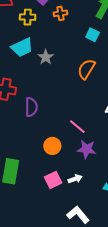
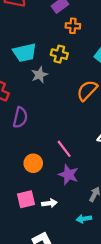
yellow cross: (28, 17) -> (59, 54), moved
gray star: (46, 57) -> (39, 75), moved

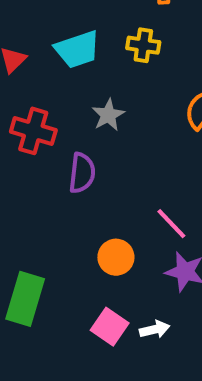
gray star: (39, 75) -> (108, 115), moved
pink square: (26, 199) -> (110, 327), turned -36

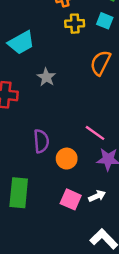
yellow cross: (143, 45) -> (75, 24), moved
purple semicircle: (82, 173) -> (41, 141), moved

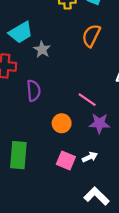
cyan trapezoid: (21, 43) -> (21, 32), moved
purple semicircle: (41, 141) -> (34, 91), moved

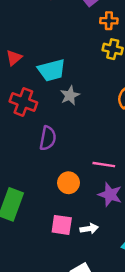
pink line: (87, 100) -> (104, 165), turned -42
pink square: (66, 160) -> (62, 225), turned -30

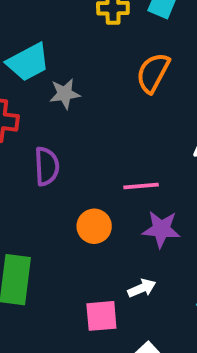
gray star: (70, 95) -> (65, 94), turned 30
pink square: (62, 225) -> (101, 316), moved

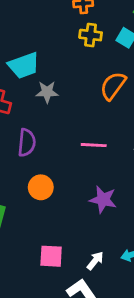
pink line: (141, 186) -> (94, 145), moved
orange circle: (94, 226) -> (41, 187), moved
white arrow: (142, 288) -> (95, 261), moved, turned -36

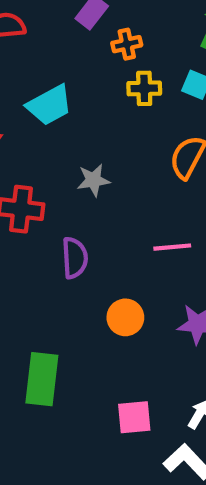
cyan trapezoid: (24, 65) -> (49, 105), moved
orange circle: (41, 187) -> (125, 317), moved

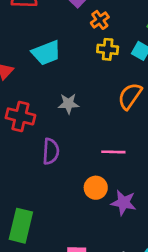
orange cross: (127, 44) -> (100, 20), turned -30
orange circle: (125, 317) -> (96, 188), moved

